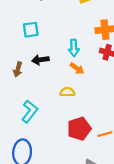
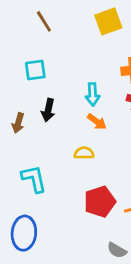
black arrow: (40, 60) -> (48, 110), turned -70
cyan L-shape: (30, 111) -> (34, 179), turned -50

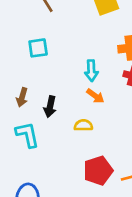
black arrow: (48, 110) -> (50, 107), moved
cyan L-shape: (34, 179) -> (27, 135), moved

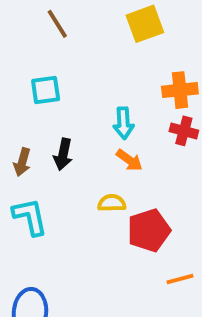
black arrow: (50, 107) -> (63, 154), moved
red pentagon: (98, 171) -> (149, 230), moved

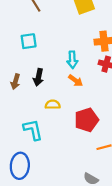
yellow semicircle: (112, 203) -> (53, 105), moved
cyan L-shape: (30, 217) -> (33, 130), moved

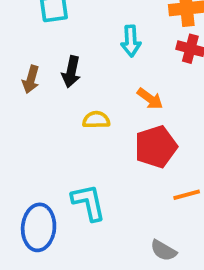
orange arrow: (76, 81) -> (150, 99), moved
cyan L-shape: (33, 130) -> (89, 202), moved

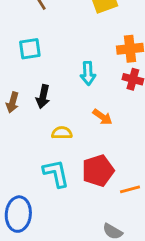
red pentagon: (156, 147) -> (98, 171), moved
cyan L-shape: (89, 202) -> (56, 173), moved

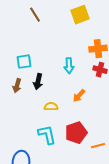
cyan square: (30, 49) -> (24, 62), moved
orange arrow: (102, 117) -> (79, 96), turned 96

